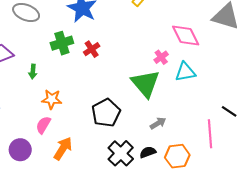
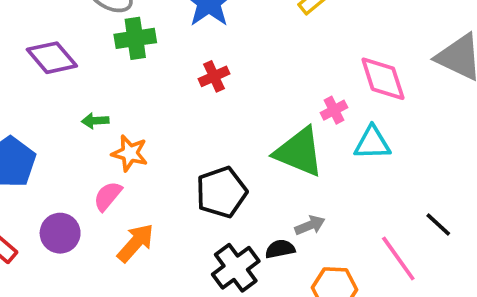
green cross: (62, 43) -> (135, 38), moved
green arrow: (33, 71) -> (95, 121), moved, turned 72
green triangle: (145, 83) -> (299, 152), turned -36
pink line: (210, 134) -> (398, 258), turned -40
black semicircle: (148, 152) -> (280, 249), moved

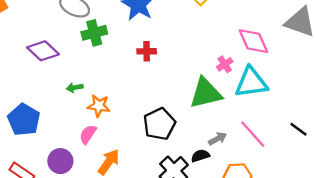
red cross: (214, 76) -> (147, 51), turned 30
cyan triangle: (372, 143) -> (251, 82), size x1.4
green triangle: (299, 152) -> (206, 93), turned -30
pink line: (398, 258) -> (253, 134), moved

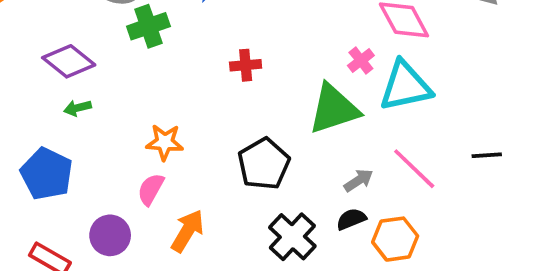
red cross: (147, 51) -> (246, 65), moved
green arrow: (75, 88) -> (77, 108), moved
black line: (299, 129) -> (487, 155), turned -36
black semicircle: (200, 156) -> (351, 219), moved

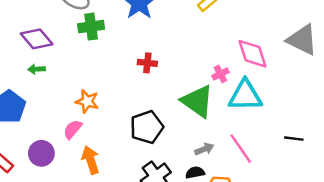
green triangle: (334, 109) -> (197, 101), turned 42
black line: (487, 155) -> (294, 139), moved
orange arrow: (187, 231) -> (91, 160), turned -60

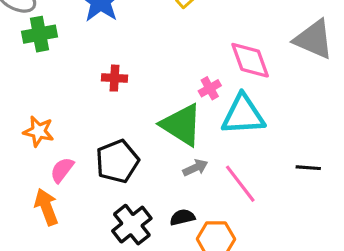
pink semicircle: (73, 129) -> (62, 170), moved
gray arrow: (204, 149) -> (195, 168), moved

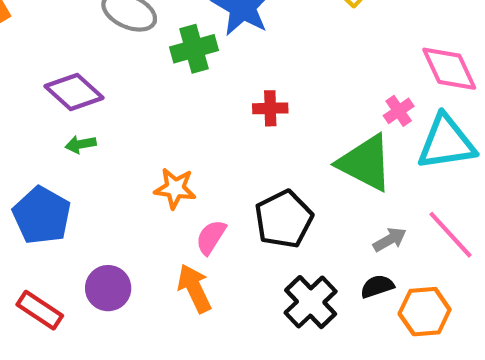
green cross: (39, 34) -> (194, 49), moved
gray arrow: (195, 168) -> (390, 240), moved

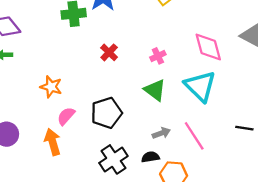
red cross: (270, 108) -> (109, 52), turned 36
pink cross: (399, 111) -> (158, 56), moved
cyan triangle: (446, 142) -> (200, 86), turned 44
green triangle: (365, 163) -> (155, 90), size x0.7

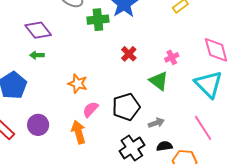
green triangle: (155, 90) -> (159, 81), moved
gray arrow: (161, 133) -> (156, 123), moved

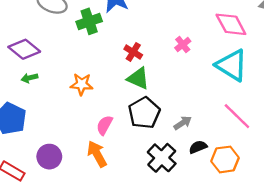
green triangle: (159, 81) -> (138, 78), moved
orange star: (78, 84) -> (82, 84), moved

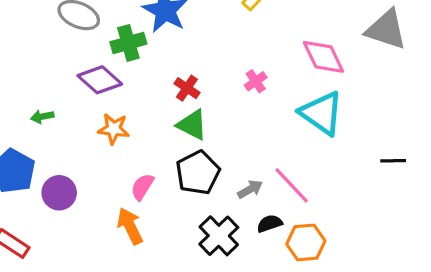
purple diamond: (24, 49) -> (100, 80), moved
pink line: (237, 116) -> (292, 185), moved
purple circle: (49, 157) -> (59, 193), moved

